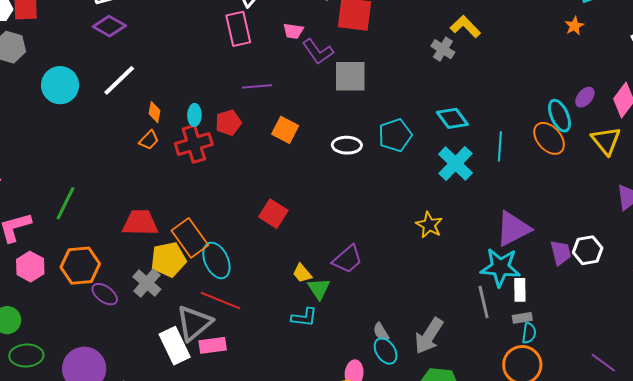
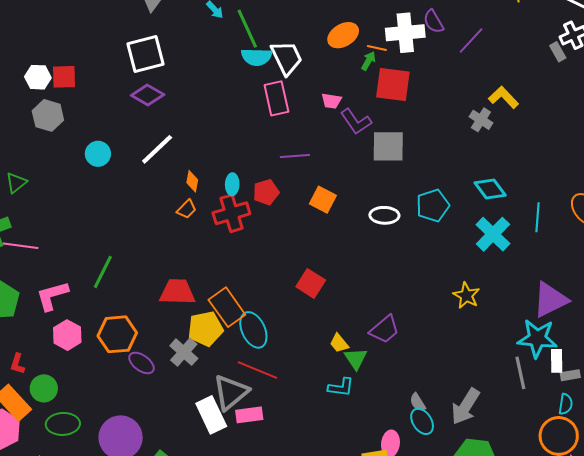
cyan circle: (60, 85) -> (98, 154), size x0.7
gray rectangle: (522, 318) -> (570, 375), moved

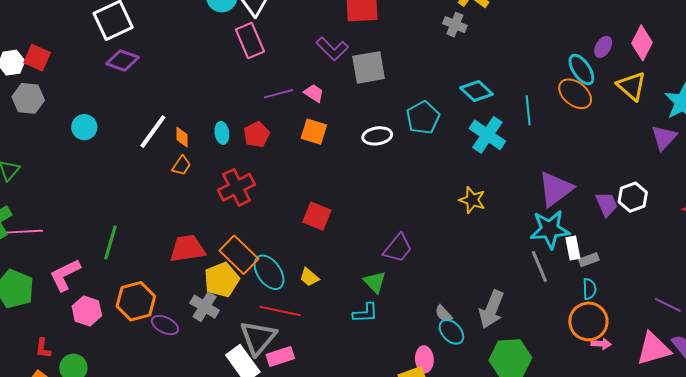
red square: (64, 77) -> (37, 58), turned 36
pink trapezoid: (331, 101) -> (314, 93), moved, turned -145
white line: (157, 149) -> (153, 132), moved
red cross: (231, 213) -> (236, 187), moved
yellow trapezoid: (339, 343) -> (309, 277), moved

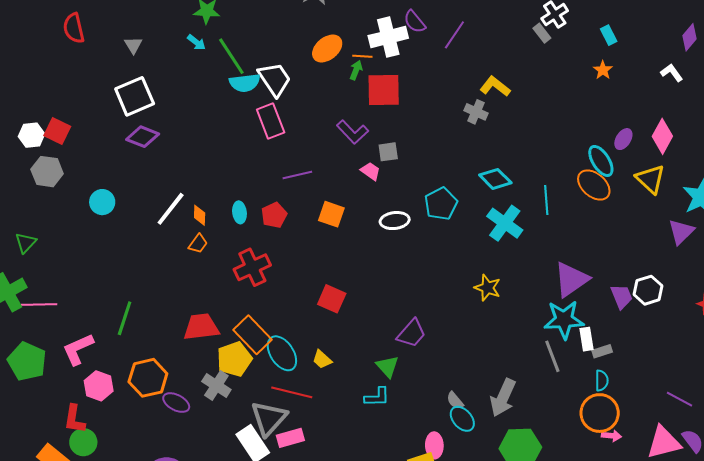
gray square: (369, 67) -> (388, 152), size x0.6
pink trapezoid: (314, 93) -> (370, 171), moved
red L-shape: (43, 348) -> (74, 419), moved, size x1.4

